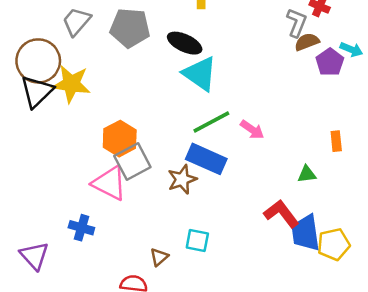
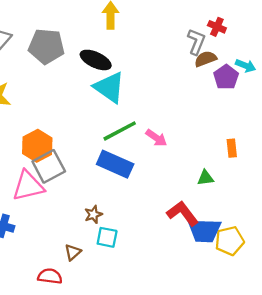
brown star: (182, 179) -> (93, 214), moved, size x0.7
pink triangle: (109, 183) -> (28, 186), turned -40
blue trapezoid: (306, 233) -> (204, 230), turned -80

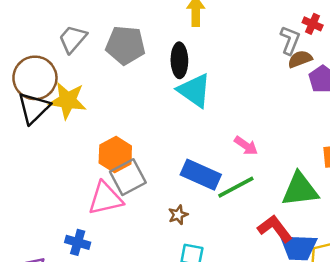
black ellipse: (96, 60) -> (179, 60), turned 64
green line: (120, 131) -> (236, 187), moved
green triangle: (206, 178) -> (300, 190), size x2.0
brown star: (93, 214) -> (178, 215), moved

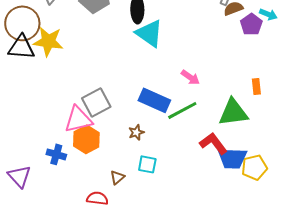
black triangle: (34, 108) -> (21, 47), turned 48
orange hexagon: (115, 154) -> (86, 139), moved

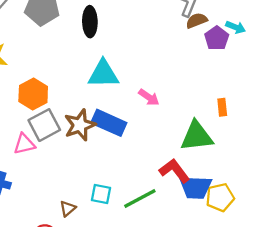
cyan triangle: (149, 33) -> (103, 74), moved, turned -36
green line: (182, 110) -> (140, 198), moved
pink triangle: (78, 119) -> (24, 144), size x0.7
brown star: (136, 132) -> (80, 125), moved, size x1.8
orange hexagon: (86, 139) -> (33, 94), moved

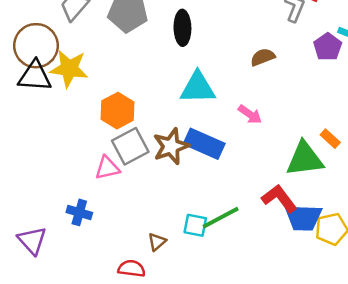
brown semicircle: (197, 21) -> (263, 57), moved
orange rectangle: (222, 107) -> (330, 139), moved, turned -42
green line: (140, 198) -> (221, 218), moved

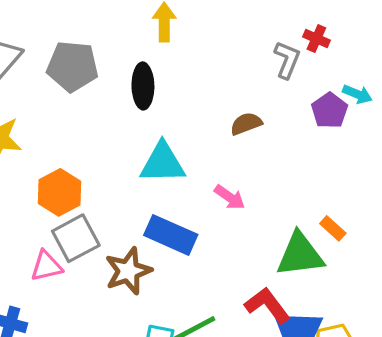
brown star: (171, 146) -> (128, 271), moved

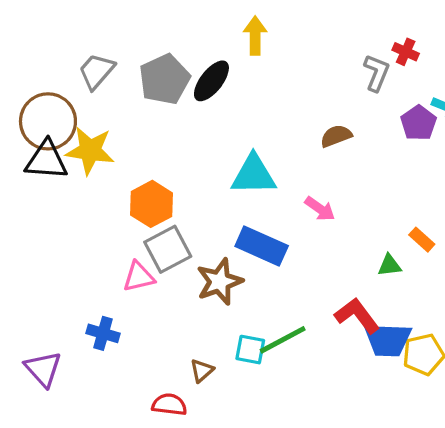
gray pentagon: (73, 66) -> (165, 79), turned -30
black ellipse: (143, 86) -> (211, 81), moved, turned 39
green triangle: (300, 255) -> (389, 265), size x0.5

